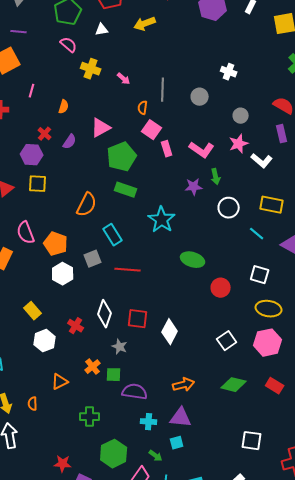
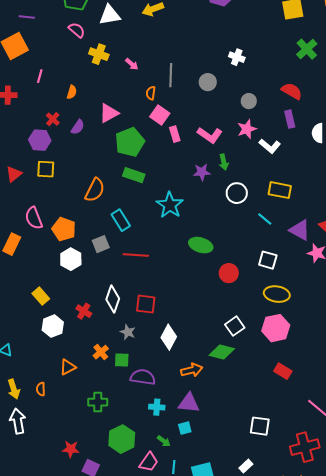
white triangle: (102, 30) -> (110, 15), size x1.6
white diamond: (170, 332) -> (169, 337), moved
green diamond: (234, 385) -> (222, 352), moved

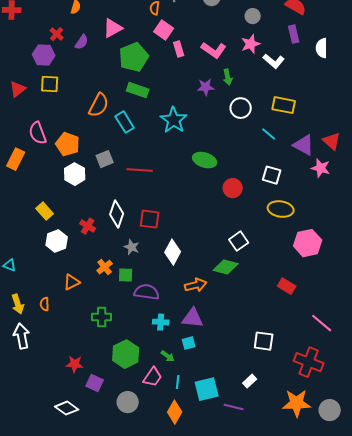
cyan rectangle: (121, 220) -> (125, 122), moved
pink hexagon: (276, 328) -> (308, 243), moved
red cross: (305, 447) -> (309, 362), turned 36

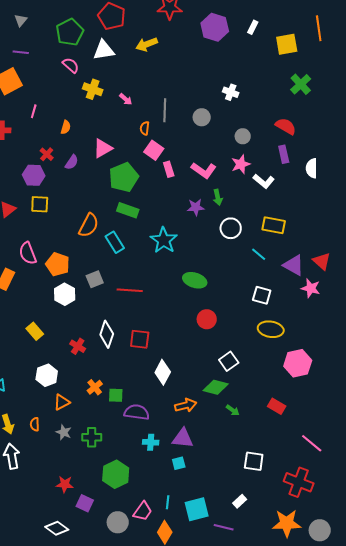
red circle: (233, 188) -> (207, 319), moved
white hexagon: (57, 241) -> (47, 375), moved
gray star: (132, 247) -> (64, 432), moved
green arrow: (168, 356) -> (233, 410), moved
pink trapezoid: (153, 377) -> (143, 511), moved

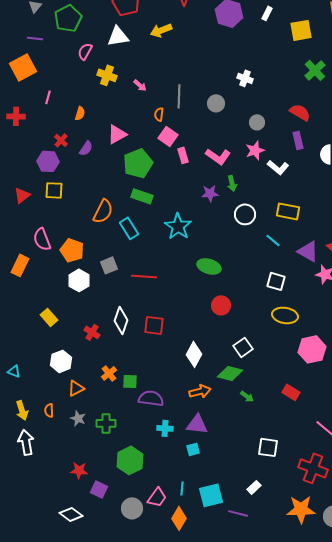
green pentagon: (70, 32) -> (68, 18), moved
pink semicircle: (71, 65) -> (85, 51), turned -102
white diamond: (163, 372) -> (194, 354), moved

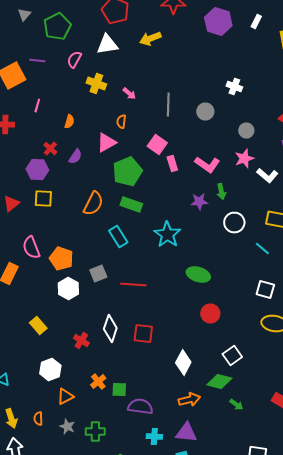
purple line: (35, 38) -> (37, 60), moved
orange semicircle: (159, 114) -> (121, 122), moved
orange semicircle: (103, 211) -> (93, 204), moved

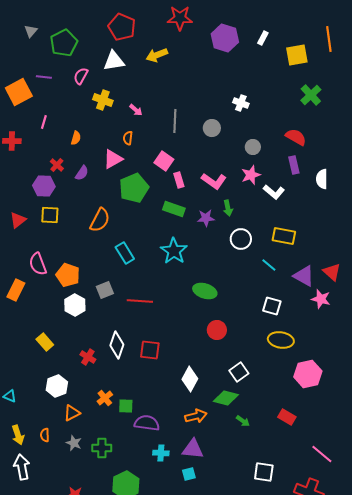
green rectangle: (131, 204) -> (174, 209), moved

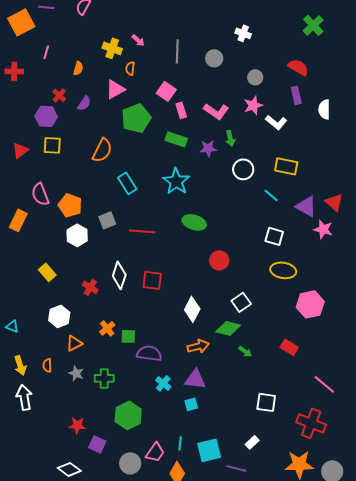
yellow cross: (103, 100) -> (112, 48), moved
green ellipse: (205, 291) -> (194, 222), moved
cyan cross: (161, 453) -> (163, 383), turned 35

